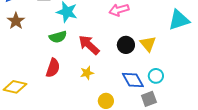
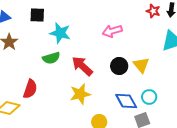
red semicircle: (53, 68) -> (30, 89), moved
yellow star: (87, 73) -> (80, 94), size x1.5

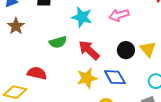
cyan star: (60, 33) -> (82, 17), moved
red semicircle: (30, 89) -> (37, 73), turned -96
blue diamond: (126, 101) -> (115, 77), moved

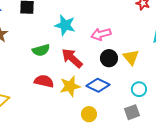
pink arrow: (119, 15) -> (101, 34), moved
red semicircle: (37, 73) -> (44, 81), moved
blue diamond: (115, 77) -> (98, 85), turned -35

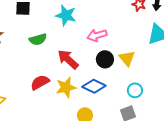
cyan star: (65, 25) -> (66, 15), moved
green semicircle: (41, 50) -> (38, 39), moved
red semicircle: (44, 81) -> (40, 82), turned -42

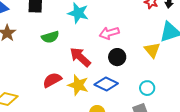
yellow triangle: (127, 58) -> (152, 50), moved
yellow star: (66, 87) -> (78, 85), turned 30

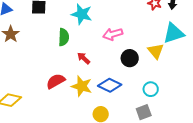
green semicircle: (50, 37) -> (64, 37), moved, turned -72
red arrow: (80, 57) -> (84, 58), size x0.6
black circle: (117, 57) -> (130, 58), moved

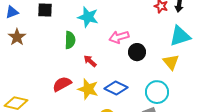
yellow triangle: (156, 51) -> (171, 62), moved
black circle: (130, 58) -> (137, 52), moved
cyan circle: (151, 89) -> (157, 92), size x1.5

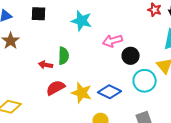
green semicircle: (70, 40) -> (64, 56), moved
red arrow: (90, 61) -> (46, 65), moved, turned -32
cyan circle: (157, 92) -> (145, 81), moved

